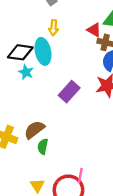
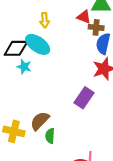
cyan ellipse: (43, 51) -> (38, 44), turned -35
purple rectangle: (69, 92) -> (84, 98), moved

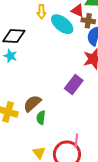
cyan ellipse: (38, 44) -> (62, 24), moved
cyan star: (24, 67) -> (10, 56), moved

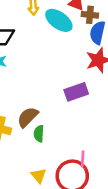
purple rectangle: (74, 84) -> (76, 92), turned 36

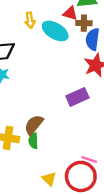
green semicircle: (39, 134) -> (33, 141), moved
pink line: (83, 159) -> (89, 160), turned -70

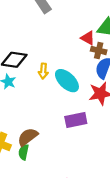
yellow arrow: (30, 20) -> (43, 71), moved
cyan ellipse: (55, 31) -> (67, 81), moved

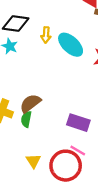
purple rectangle: (76, 120) -> (78, 123), moved, turned 30

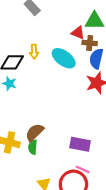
yellow arrow: (46, 35) -> (34, 51), moved
cyan ellipse: (71, 45) -> (64, 58), moved

